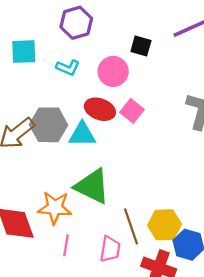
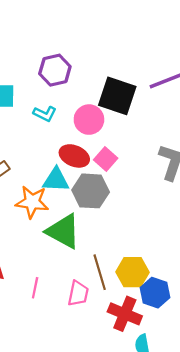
black square: (141, 46) -> (117, 96), size x1.8
gray hexagon: (49, 125) -> (91, 191), moved
orange star: (55, 208) -> (32, 202), moved

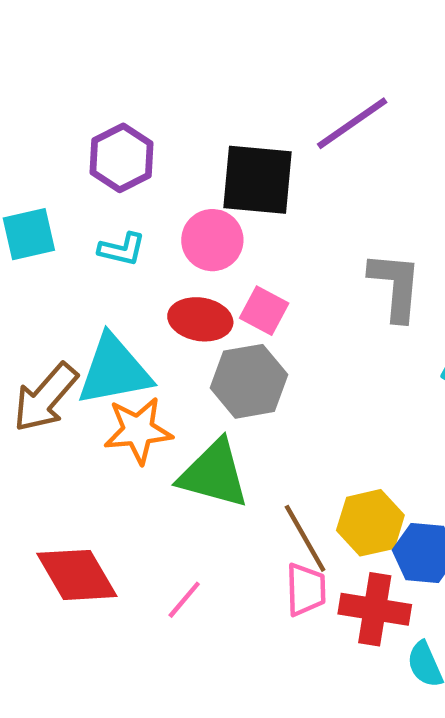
cyan triangle: (56, 180) -> (114, 370), moved, size x1.4
pink line: (35, 288) -> (184, 600), turned 42
pink trapezoid: (78, 293) -> (306, 590), moved

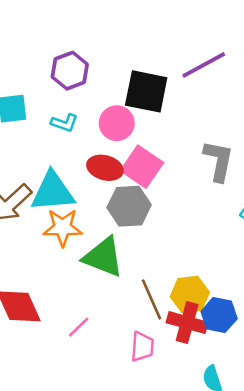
pink square: (264, 311) -> (142, 167), size x1.5
pink trapezoid: (306, 590) -> (142, 347), moved
red cross: (375, 609) -> (187, 323), moved

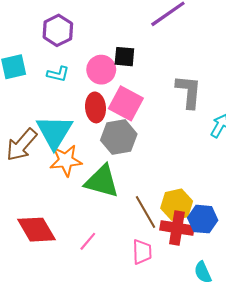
black square: (146, 91) -> (124, 57), moved, size x0.6
red ellipse: (105, 168) -> (96, 107), turned 76
cyan triangle: (53, 192) -> (54, 132), turned -48

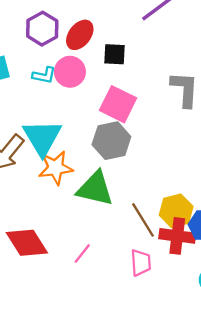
pink circle: (101, 70) -> (70, 72), moved
red ellipse: (96, 107) -> (80, 35), moved, turned 44

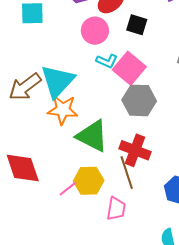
cyan L-shape: (44, 75) -> (107, 61), moved
gray hexagon: (111, 141) -> (139, 100), moved
yellow hexagon: (176, 211) -> (89, 181), moved
red cross: (177, 236) -> (135, 150), moved

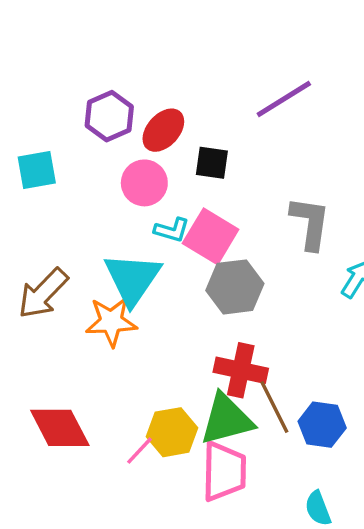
cyan triangle: (58, 81) -> (132, 279), moved
green triangle: (92, 136) -> (227, 419), moved, turned -33
brown line: (127, 173) -> (274, 407), moved
pink trapezoid: (116, 209) -> (224, 471), size x1.5

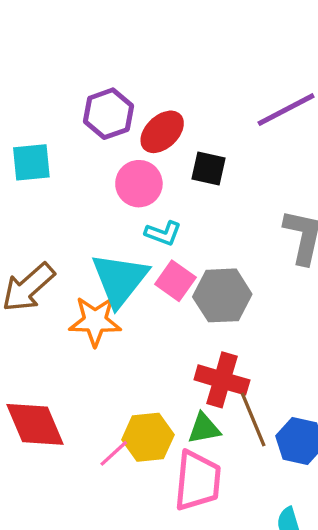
pink square: (211, 236) -> (175, 281), moved, size x0.7
green triangle: (227, 419) -> (204, 428), size x0.6

